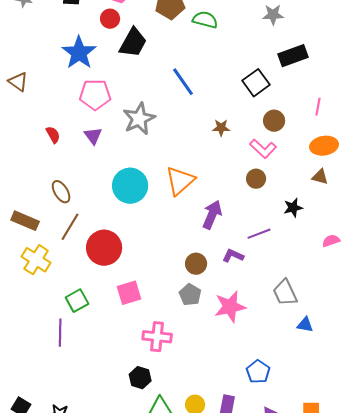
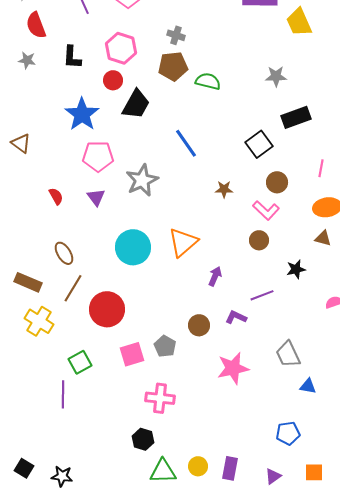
purple arrow: (212, 215) -> (215, 276), size x0.7
gray pentagon: (190, 295) -> (165, 346), moved
blue pentagon: (258, 372) -> (288, 433), moved, turned 30

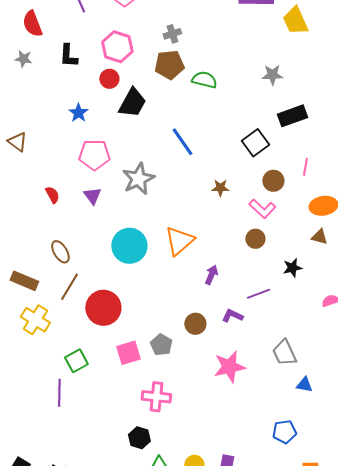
gray cross: (176, 35) -> (172, 34), turned -36
blue star: (82, 114) -> (78, 113), size x0.6
pink line: (321, 168) -> (305, 167), moved

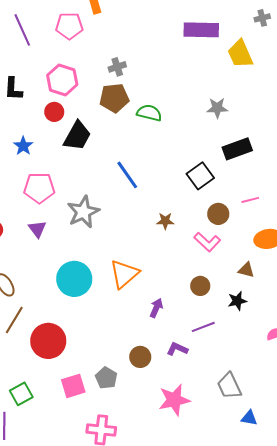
pink line: (305, 167) -> (250, 200), turned 66
brown triangle: (319, 237) -> (246, 270), moved
brown circle: (255, 239) -> (200, 286), moved

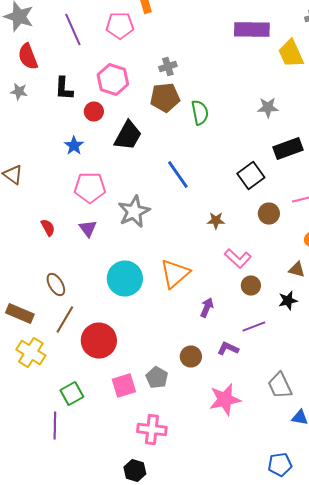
red circle: (54, 112) -> (94, 112), moved
green semicircle: (149, 113) -> (200, 112), turned 65
pink L-shape: (207, 242) -> (238, 258), moved

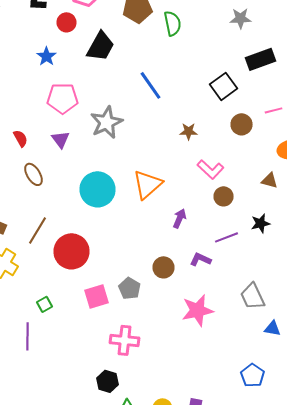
brown ellipse: (56, 284) -> (34, 174), moved
black star: (288, 300) -> (260, 223), moved
green square: (72, 394) -> (44, 304), size x0.7
blue pentagon: (280, 464) -> (252, 375), turned -30

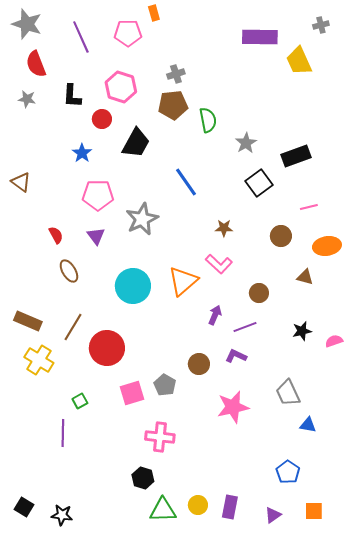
gray star: (240, 18) -> (246, 143), moved, turned -30
brown circle: (242, 124) -> (281, 236), moved
pink L-shape: (210, 169) -> (219, 264), moved
black star: (260, 223) -> (302, 331), moved
purple line: (226, 237) -> (245, 327), moved

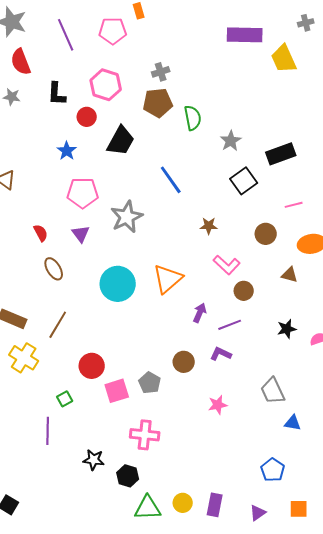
pink L-shape: (219, 264) -> (227, 265), moved
red circle: (107, 348) -> (92, 366), moved, size x0.7
pink star: (233, 407) -> (218, 405), size x0.6
black star: (62, 515) -> (94, 460), moved

